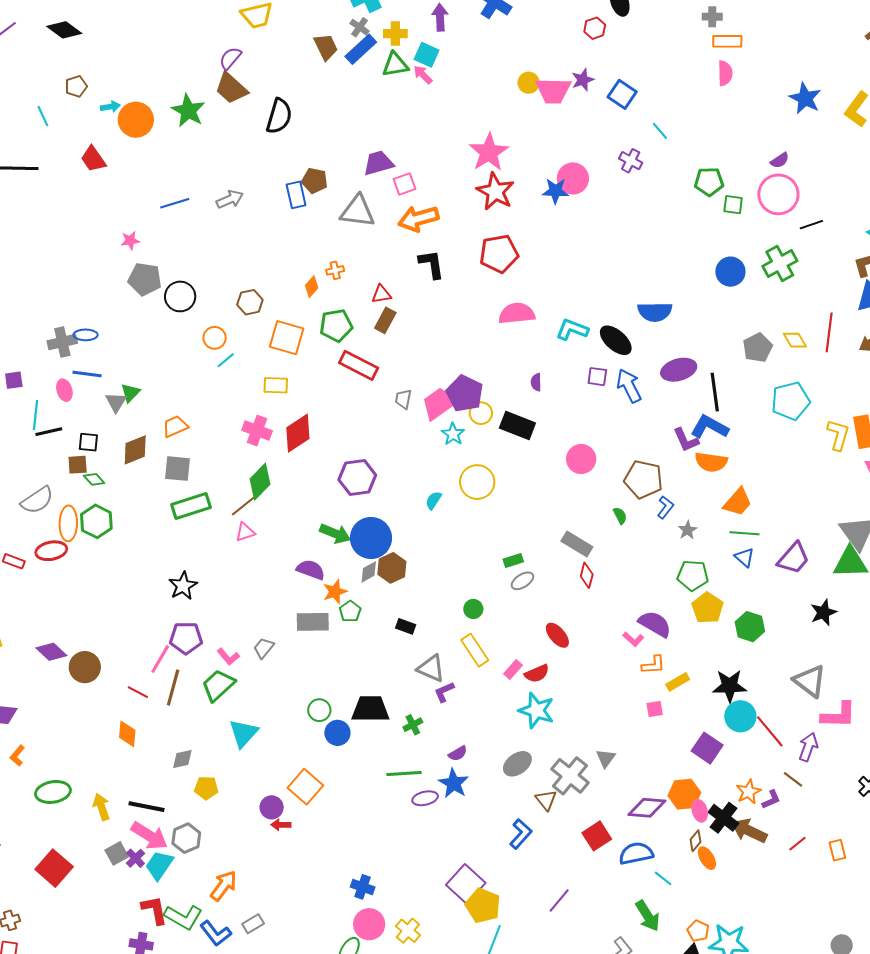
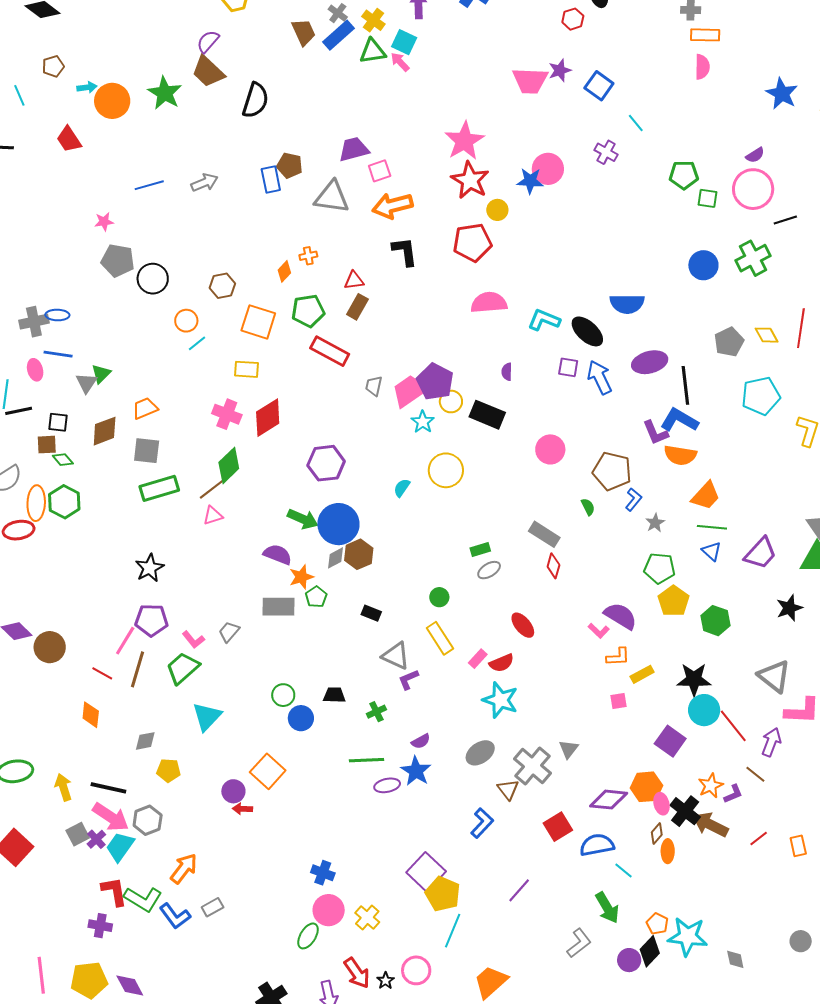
yellow cross: (395, 34) -> (373, 20), turned 35
yellow circle: (529, 83) -> (497, 210), moved
black trapezoid: (370, 709) -> (334, 695), size x0.6
orange ellipse: (707, 858) -> (668, 851), turned 30

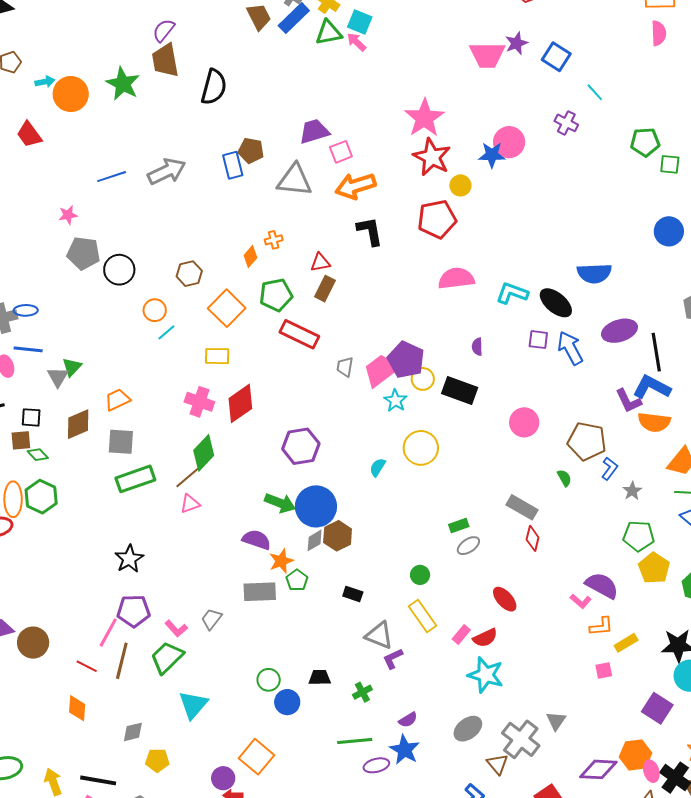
brown trapezoid: (208, 72) -> (165, 60), turned 39
gray arrow: (205, 183) -> (167, 171), size x1.4
orange square: (258, 322) -> (227, 308), turned 30

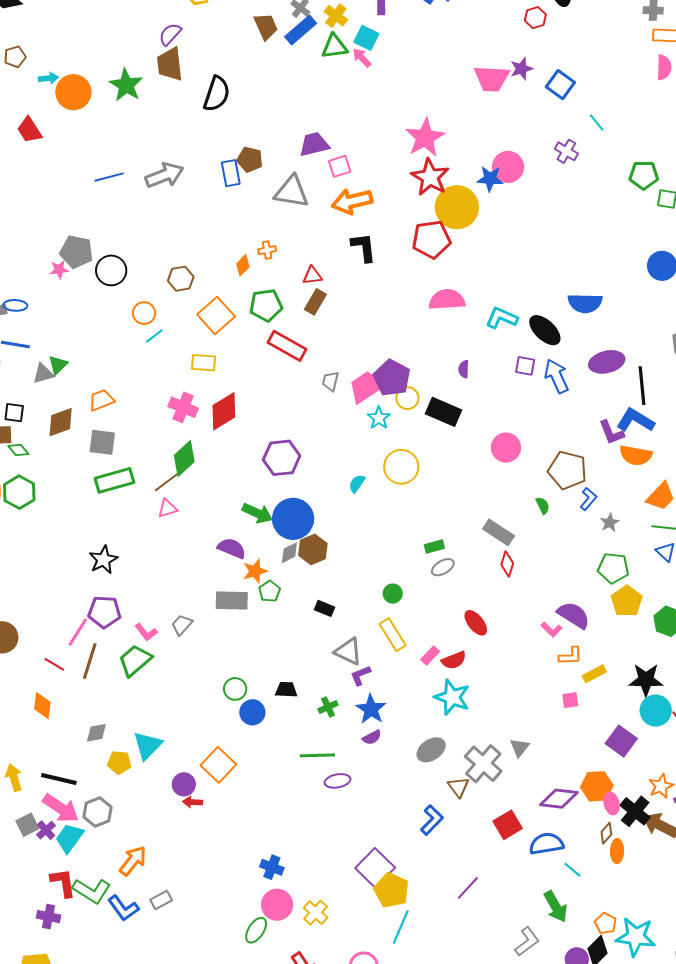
yellow circle: (460, 185) -> (457, 207), size x2.0
pink star: (68, 215) -> (59, 270), moved
gray triangle: (58, 377) -> (43, 374), turned 40
cyan triangle: (193, 705) -> (148, 746), moved
blue star: (405, 750) -> (371, 709), moved

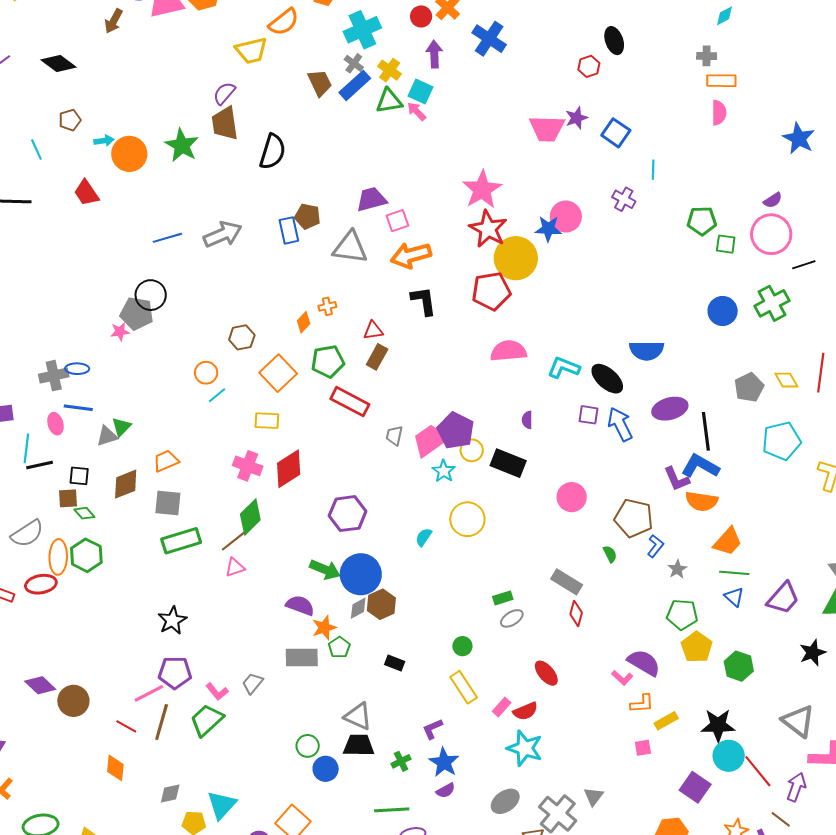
cyan line: (597, 122) -> (653, 170), turned 42
black circle: (111, 270) -> (151, 295), moved
pink line: (78, 632) -> (149, 693), turned 32
gray triangle: (348, 651) -> (358, 716), moved
black trapezoid: (286, 690) -> (359, 745), size x1.4

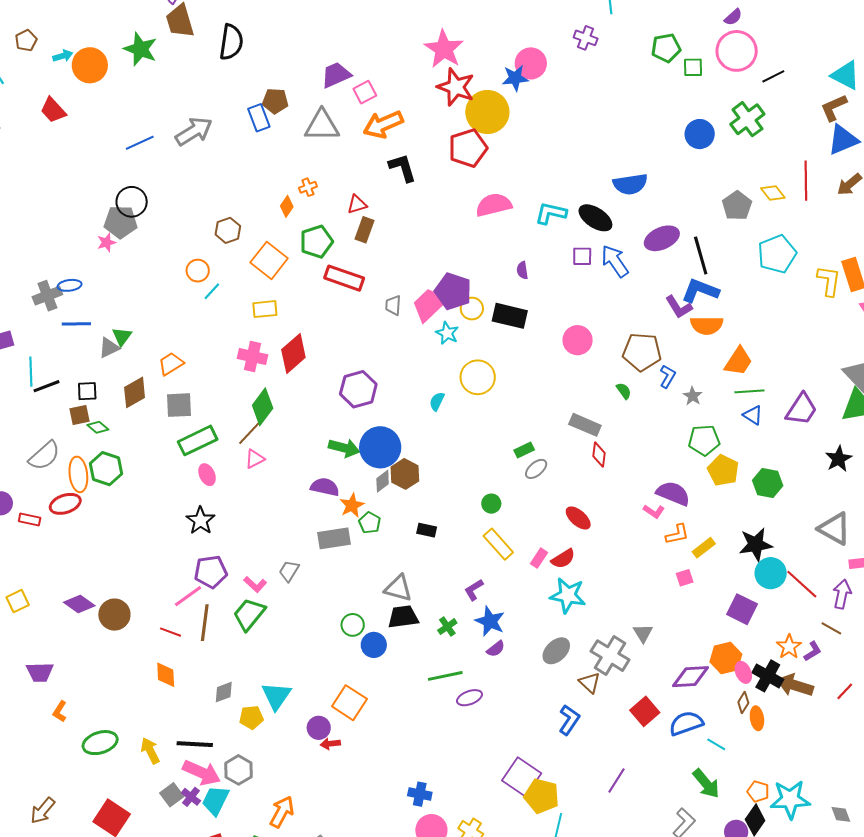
pink ellipse: (55, 424) -> (207, 475), moved

